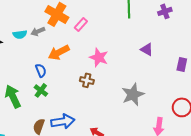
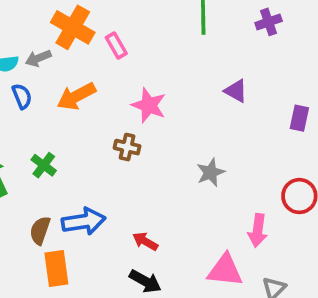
pink rectangle: (81, 24) -> (116, 46), turned -72
blue semicircle: (41, 70) -> (22, 96), moved
gray star: (133, 94) -> (210, 172), size x0.7

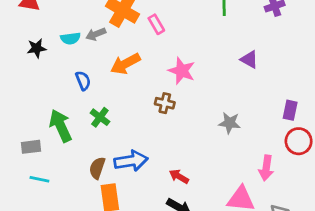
blue semicircle: (22, 96) -> (83, 81), moved
purple rectangle: (299, 118) -> (290, 110), moved
gray star: (210, 172) -> (230, 123), turned 30

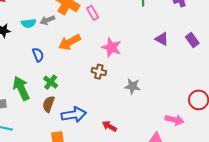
purple rectangle: (290, 110) -> (192, 40), moved, turned -48
gray star: (230, 123) -> (132, 86), moved
brown semicircle: (97, 168) -> (49, 104), moved
pink arrow: (266, 168) -> (174, 120), turned -84

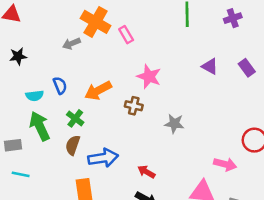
cyan semicircle: (29, 23) -> (35, 96), moved
orange arrow: (70, 42) -> (98, 91), moved

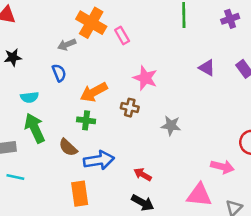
blue semicircle: (60, 85) -> (59, 73), moved
green cross: (75, 118) -> (86, 120), moved, turned -30
brown semicircle: (73, 145) -> (68, 147), turned -66

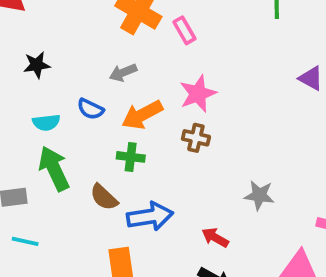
gray arrow: (67, 45) -> (123, 73), moved
black star: (13, 57) -> (37, 65), moved
blue semicircle: (59, 73) -> (90, 109), moved, turned 138
pink star: (145, 78) -> (198, 94), moved, turned 30
gray star: (171, 126) -> (259, 195), moved

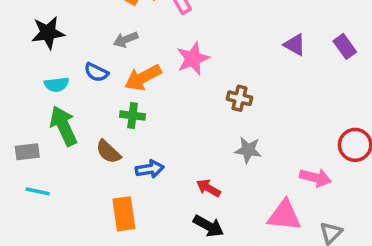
black star: (37, 65) -> (48, 33), size x1.4
brown cross: (196, 138) -> (239, 98), moved
blue arrow: (150, 216) -> (150, 169), size x0.7

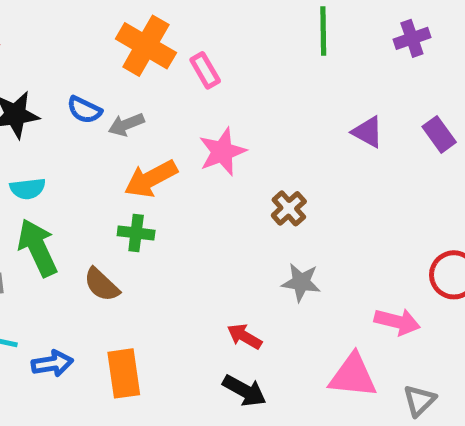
blue semicircle: (96, 72) -> (84, 110), moved
brown cross: (239, 98) -> (289, 208), turned 35
blue arrow: (150, 169) -> (52, 364), moved

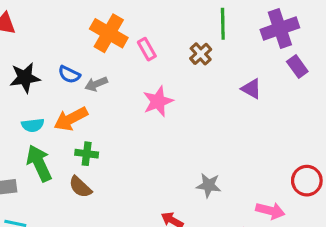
purple cross: (412, 38) -> (280, 29), size x1.6
purple rectangle: (439, 134) -> (297, 67), moved
orange arrow: (151, 179) -> (71, 119), moved
brown cross: (289, 208) -> (201, 54), moved
green cross: (136, 233) -> (87, 154), moved

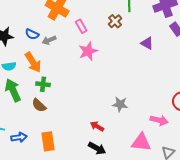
pink rectangle: (147, 49) -> (81, 26), moved
orange arrow: (71, 119) -> (33, 62), turned -95

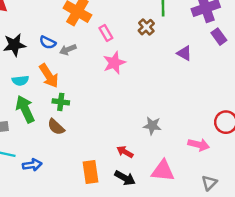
orange rectangle: (48, 141) -> (90, 172), moved
pink triangle: (141, 142) -> (163, 171), moved

